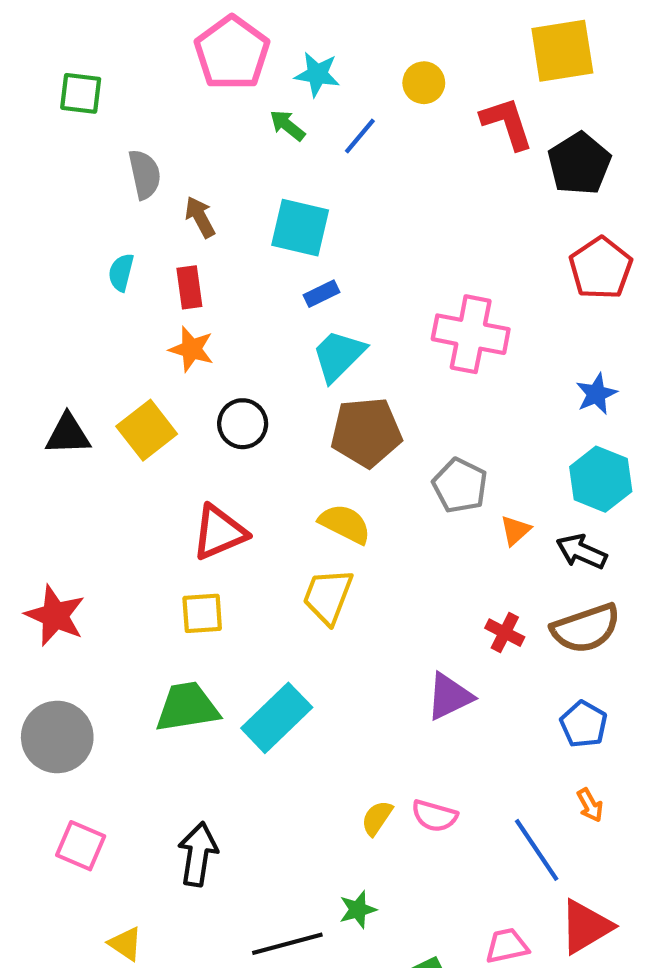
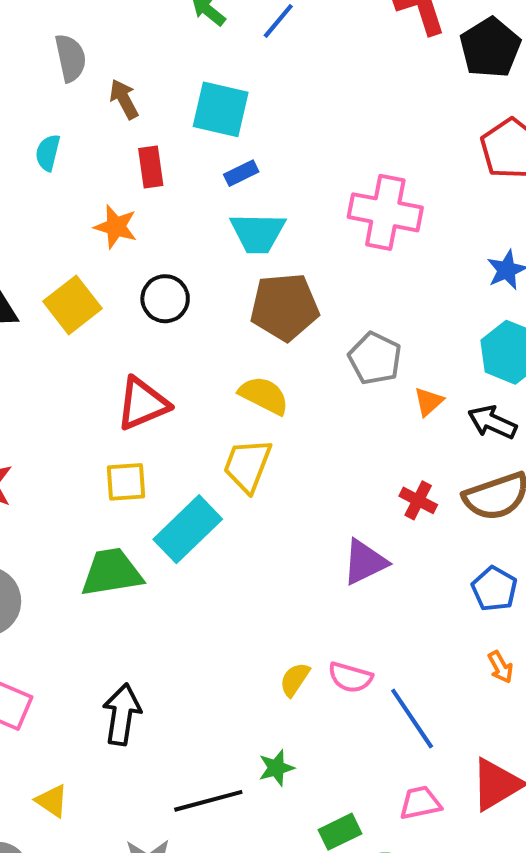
red rectangle: (189, 287) -> (151, 167), moved
cyan trapezoid: (339, 356) -> (258, 233), turned -134
cyan rectangle: (277, 718) -> (188, 529), moved
blue line: (537, 850) -> (412, 718), moved

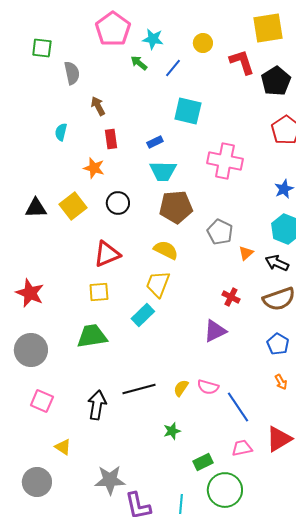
gray semicircle: (70, 58) -> (72, 73), moved
cyan square: (221, 109) -> (188, 111), moved
red cross: (418, 500) -> (231, 297), moved
cyan rectangle: (188, 529) -> (143, 315), moved, size x0.7
black line: (208, 801) -> (139, 389), moved

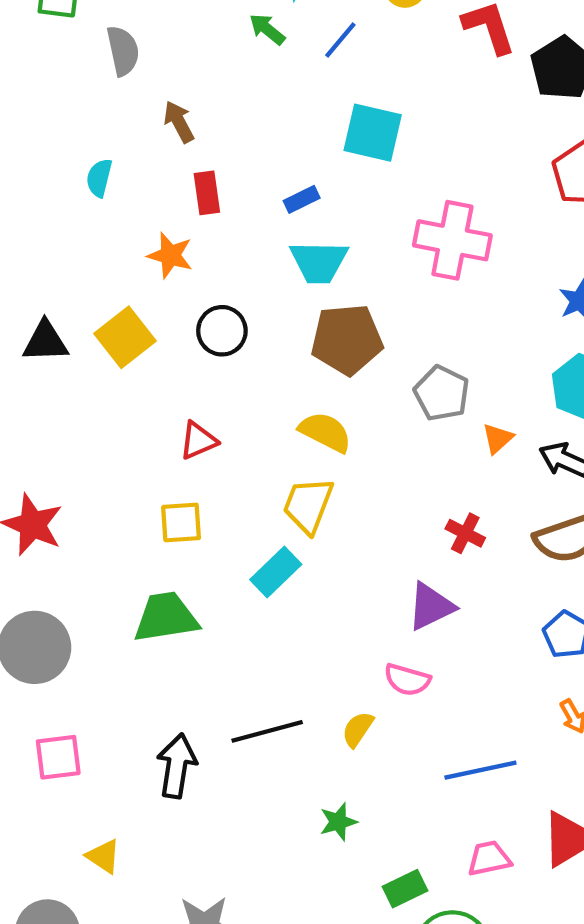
red triangle: (107, 254) -> (198, 441), size x0.7
pink semicircle: (208, 387) -> (407, 680), moved
pink square: (42, 401) -> (58, 757), turned -30
blue line: (238, 407) -> (480, 770), turned -68

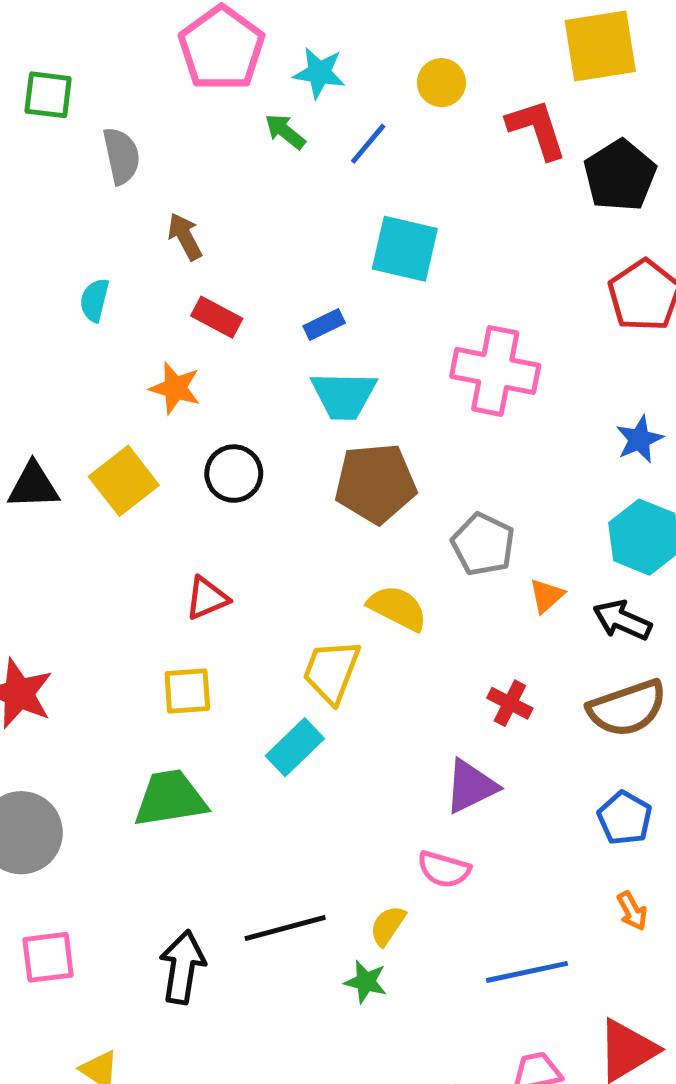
red rectangle: (207, 193) -> (217, 317), turned -54
yellow semicircle: (325, 432) -> (397, 608), moved
green star: (338, 822) -> (366, 982), moved, turned 30

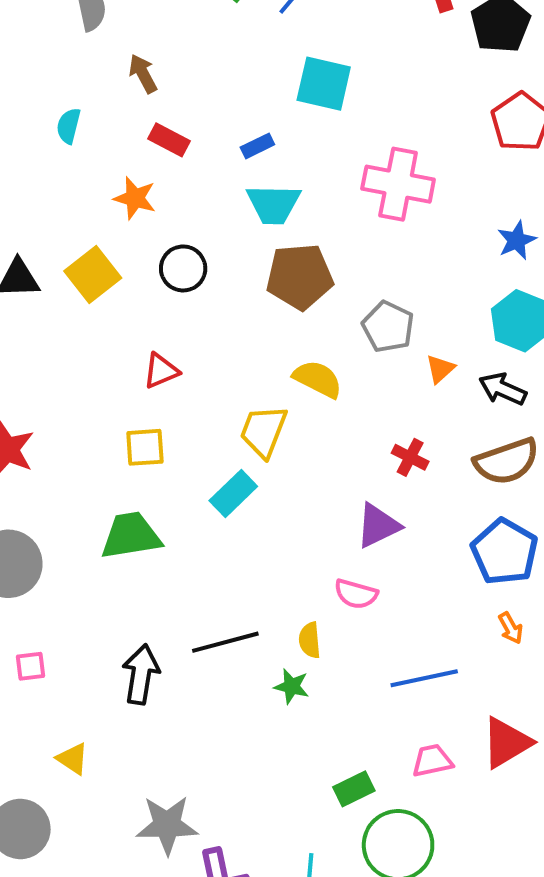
blue pentagon: (625, 818) -> (505, 552), size x1.5
yellow semicircle: (388, 926) -> (310, 640), turned -39
pink square: (48, 957) -> (30, 666), size x0.7

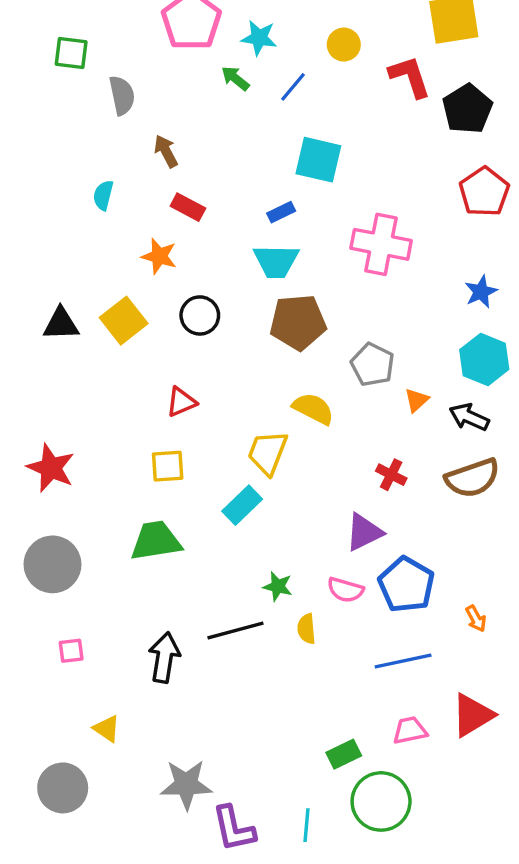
blue rectangle: (257, 146) -> (281, 212), moved
blue pentagon: (505, 552) -> (406, 585), moved
green star: (292, 686) -> (278, 586), moved

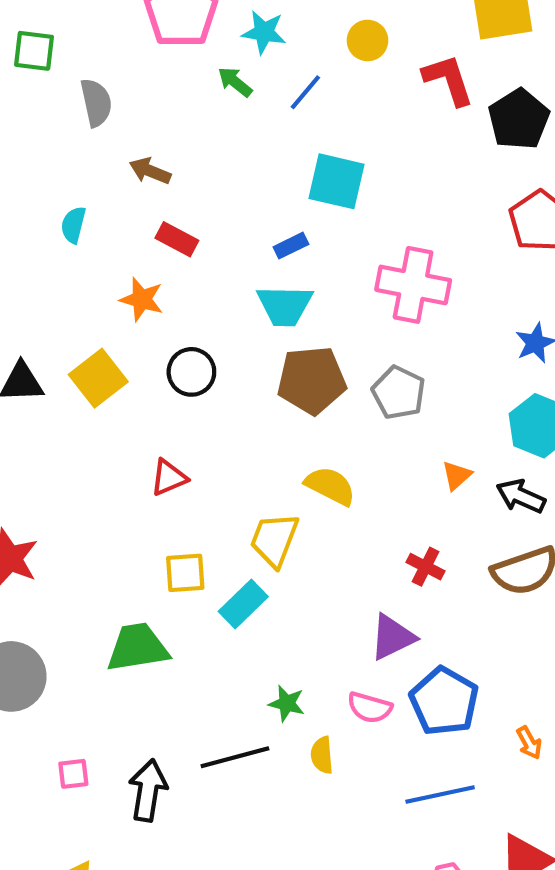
brown arrow: (166, 151) -> (150, 171), turned -40
gray pentagon: (373, 365) -> (399, 393), moved
yellow square: (168, 466) -> (185, 573), moved
pink square: (71, 651) -> (73, 774), moved

